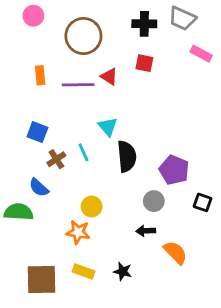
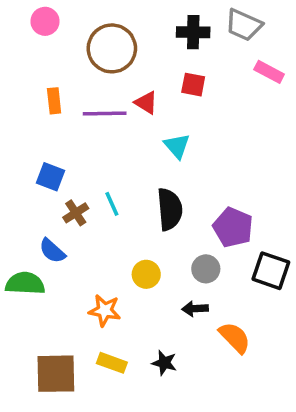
cyan triangle: (108, 127) -> (177, 146), moved
black square: (203, 202) -> (271, 271), size x1.5
yellow circle: (92, 206) -> (146, 274), moved

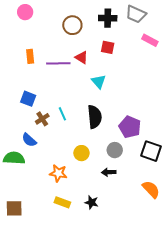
brown circle: (112, 48) -> (72, 25), moved, size x0.7
orange semicircle: (235, 338) -> (151, 189), moved
brown square: (56, 374) -> (14, 208), moved, size x0.7

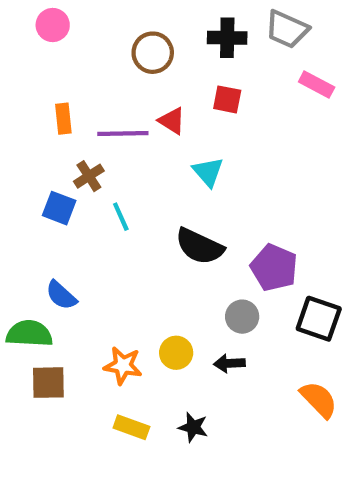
cyan line: (62, 114) -> (121, 217), moved
black semicircle: (95, 117) -> (200, 246), turned 120
brown cross: (42, 119) -> (89, 176), moved
yellow circle: (81, 153) -> (176, 353), moved
brown square: (14, 208) -> (48, 383), moved

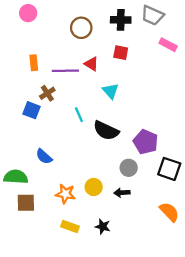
cyan line: (121, 217) -> (79, 115), moved
blue semicircle: (61, 295) -> (44, 157), moved

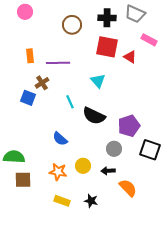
red square: (121, 53) -> (107, 47), size x1.6
red triangle: (91, 64) -> (130, 57), moved
purple pentagon: (146, 142) -> (129, 126), turned 30
blue semicircle: (44, 157) -> (60, 139), moved
orange semicircle: (169, 212) -> (128, 188), moved

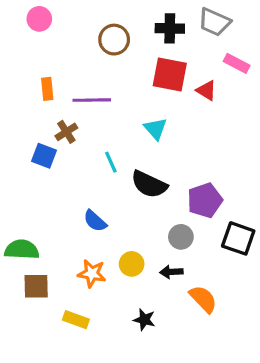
yellow rectangle: (62, 201) -> (76, 320), moved

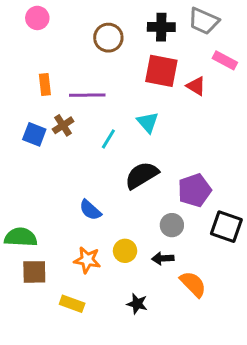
blue square: (44, 156) -> (34, 134), moved
cyan line: (111, 162) -> (108, 139), moved, turned 55
black semicircle: (149, 184) -> (142, 175), turned 124

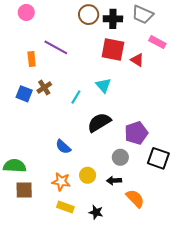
brown circle: (108, 38) -> (89, 15), moved
purple line: (87, 95) -> (56, 47), moved, turned 30
yellow rectangle: (72, 304) -> (65, 207), moved

